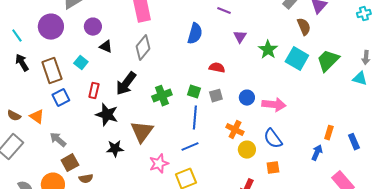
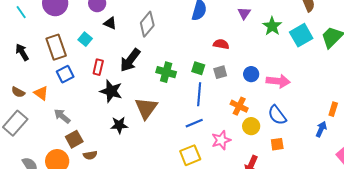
cyan square: (297, 59) -> (301, 35), turned 30
black arrow: (22, 63) -> (22, 52), moved
green cross: (162, 96) -> (166, 72), turned 36
pink star: (159, 164) -> (221, 140), moved

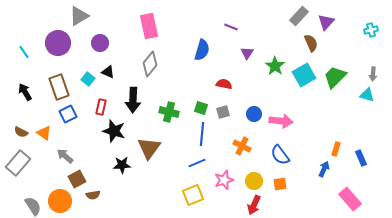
black triangle: (110, 23) -> (108, 72), moved
black arrow: (130, 60) -> (133, 100), turned -35
yellow circle: (251, 126) -> (254, 181), moved

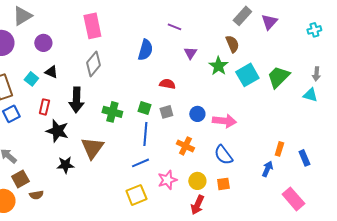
brown semicircle: (311, 43) -> (232, 44), moved

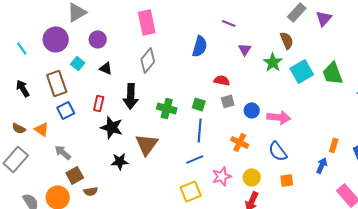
green trapezoid: (278, 77) -> (333, 73), turned -65
cyan square: (31, 79) -> (78, 63), moved
gray square: (166, 112) -> (228, 101), moved
orange square: (223, 184) -> (287, 180), moved

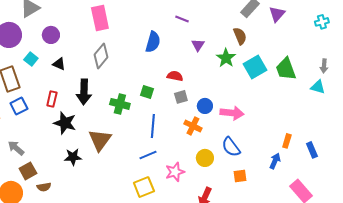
green square: (199, 104) -> (147, 92), moved
orange cross: (240, 142) -> (193, 126), moved
yellow circle: (252, 177) -> (205, 158), moved

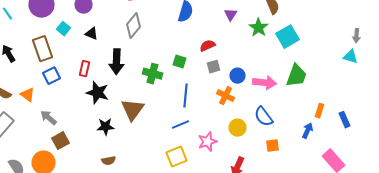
green trapezoid: (286, 69) -> (296, 76), moved, turned -140
red semicircle: (175, 76) -> (208, 46), turned -35
brown semicircle: (44, 187) -> (108, 161), moved

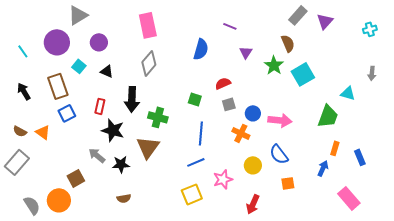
cyan triangle: (350, 57) -> (348, 93), moved
green cross: (152, 74) -> (158, 117), moved
green trapezoid: (296, 76) -> (328, 116), moved
gray arrow: (48, 118) -> (97, 155), moved

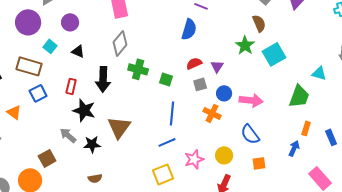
blue semicircle: (201, 49) -> (189, 29), moved
purple triangle: (246, 52) -> (217, 66), moved
brown rectangle: (58, 86) -> (29, 66), turned -55
green cross: (158, 117) -> (138, 69), moved
yellow circle: (253, 165) -> (224, 155), moved

